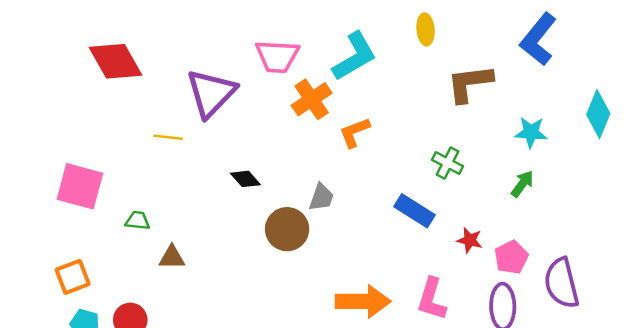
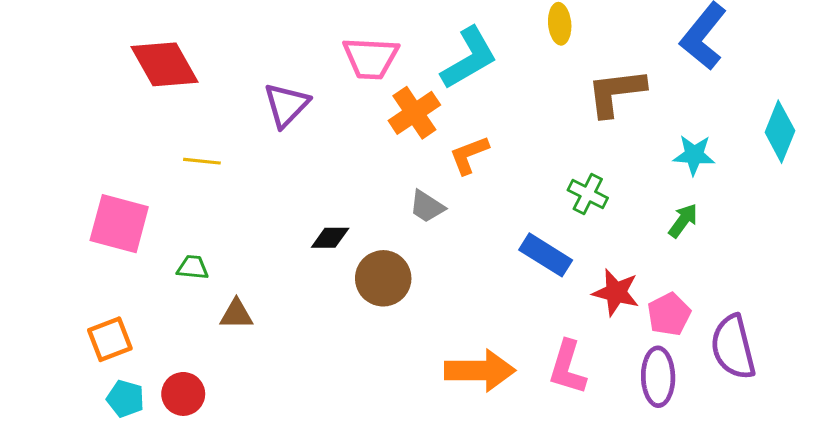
purple triangle: (211, 93) -> (286, 105), size x0.7
yellow line: (168, 137) -> (202, 161), moved
black diamond: (245, 179) -> (330, 238), moved, turned -48
gray trapezoid: (321, 197) -> (427, 206), moved, turned 104
red star: (470, 240) -> (616, 292), size x1.4

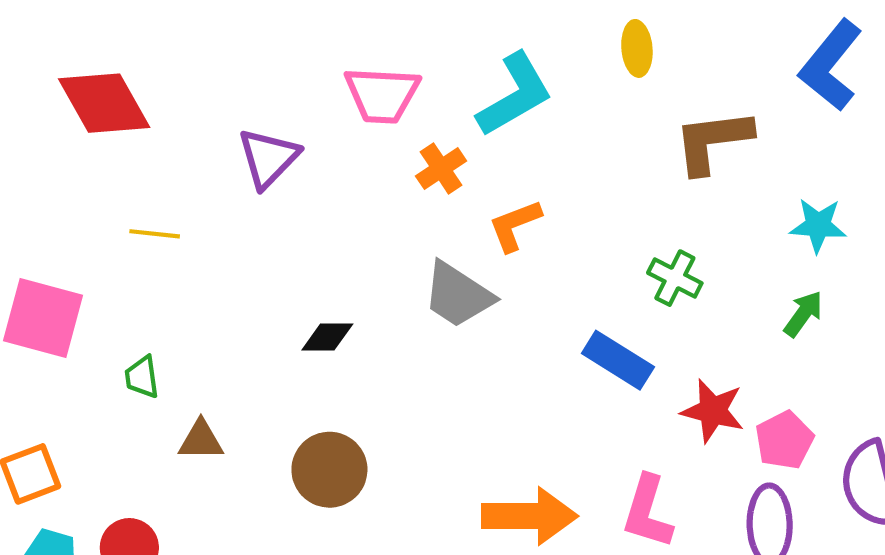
orange cross: (414, 113) -> (441, 169), size x0.7
gray trapezoid: (427, 206) -> (458, 295), size x1.5
green trapezoid: (193, 267) -> (142, 377), turned -104
brown circle: (383, 278) -> (329, 470), moved

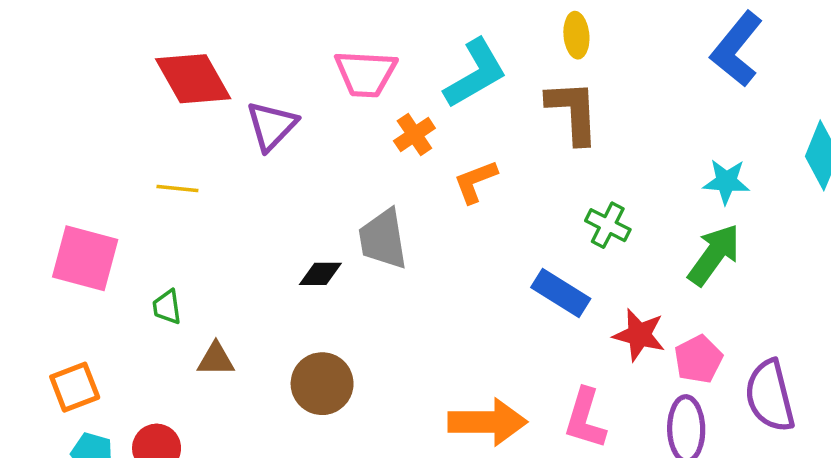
red diamond: (104, 103) -> (193, 79), moved
brown L-shape: (713, 141) -> (573, 112), moved, turned 94
gray trapezoid: (458, 295) -> (383, 239), moved, turned 48
green arrow: (803, 314) -> (714, 255), size x1.6

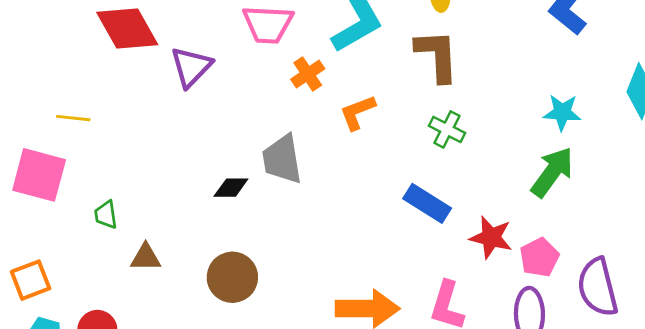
yellow line: (177, 189) -> (73, 118), moved
green cross: (608, 225) -> (447, 129), moved

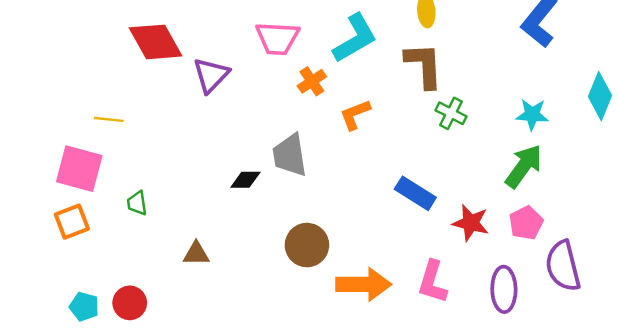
green cross: (447, 129) -> (451, 113), moved
brown triangle: (146, 257) -> (196, 254), moved
pink pentagon: (539, 257) -> (526, 223), moved
brown circle: (232, 277) -> (307, 245), moved
orange square: (31, 280) -> (72, 222), moved

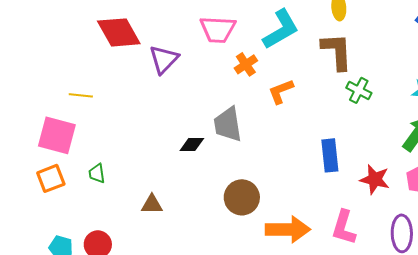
blue rectangle: (415, 193) -> (330, 155), turned 52
green trapezoid: (137, 203) -> (97, 173), moved

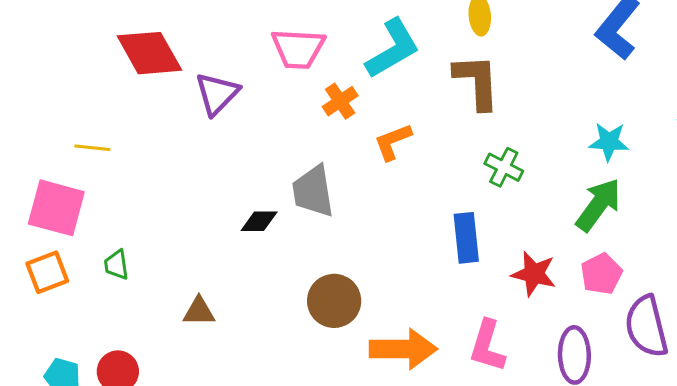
green cross: (359, 90) -> (504, 167), moved

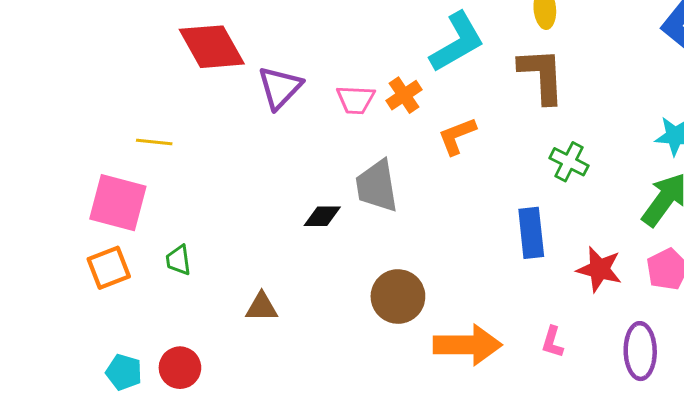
pink trapezoid: (298, 49) -> (356, 100), moved, size x0.7
pink L-shape: (487, 346) -> (552, 342), size x0.6

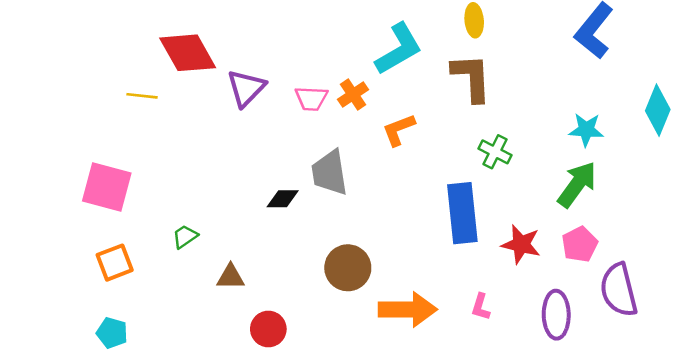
yellow line: (154, 142) -> (142, 96), moved
blue rectangle: (531, 233) -> (462, 213), size x1.4
green trapezoid: (178, 260) -> (185, 237), moved, turned 64
orange square: (109, 268) -> (115, 263), moved
red circle: (180, 368) -> (268, 329), moved

